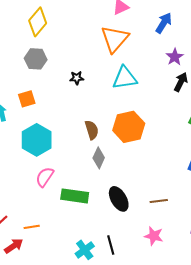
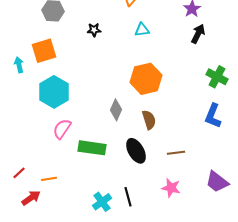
cyan triangle: (125, 78) -> (142, 30), size x0.6
orange square: (27, 99) -> (44, 51), size x1.4
brown semicircle: (92, 130) -> (149, 120), moved

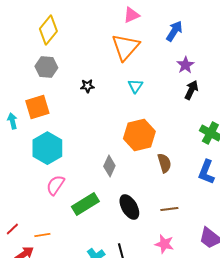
cyan triangle: (142, 30) -> (135, 86), turned -49
brown semicircle: (149, 120) -> (164, 163), moved
green rectangle: (92, 148) -> (85, 204), turned -40

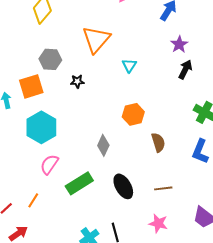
orange triangle: (125, 47) -> (96, 39), moved
gray hexagon: (46, 67) -> (50, 59), moved
black star: (87, 86) -> (77, 81), moved
orange hexagon: (139, 135) -> (133, 114), size x0.7
orange line: (42, 235) -> (33, 200), moved, turned -49

